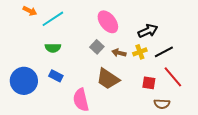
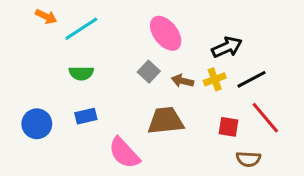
blue rectangle: (56, 76) -> (86, 116), turned -40
brown trapezoid: (108, 79) -> (166, 121), turned 140
blue circle: (24, 81) -> (37, 124), size x0.7
pink semicircle: (81, 100) -> (124, 153), turned -30

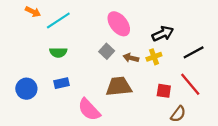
black line: (251, 79) -> (194, 52), moved
brown semicircle: (248, 159) -> (178, 114), turned -56

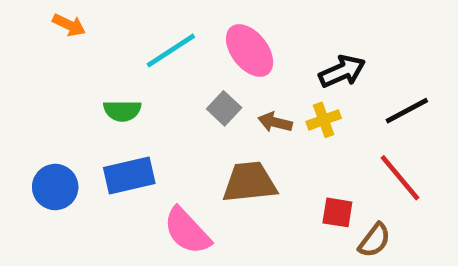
cyan line: (58, 20) -> (171, 50), moved
blue rectangle: (62, 83) -> (129, 175), size x1.5
red square: (164, 91) -> (337, 212), moved

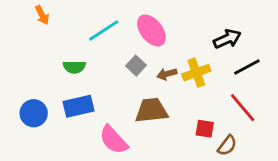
orange arrow: (69, 25) -> (42, 15), turned 36
black arrow: (342, 71) -> (227, 39), moved
yellow cross: (324, 120) -> (196, 73), size x1.4
brown arrow: (275, 122) -> (167, 74), turned -30

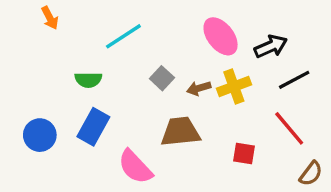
pink ellipse: (151, 30) -> (221, 36), moved
blue rectangle: (79, 106) -> (93, 127), turned -48
brown semicircle: (227, 145) -> (311, 174), moved

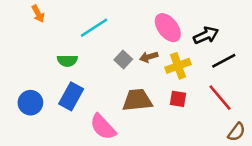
brown arrow: (199, 88) -> (149, 57), moved
red square: (244, 153) -> (178, 99), moved

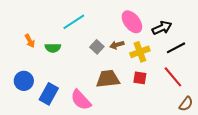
orange arrow: (38, 14) -> (30, 41), moved
blue rectangle: (71, 96) -> (49, 94), moved

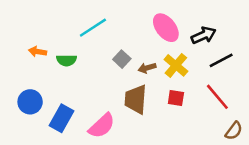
orange arrow: (30, 41) -> (38, 52), turned 128
brown arrow: (117, 45) -> (147, 68), moved
yellow cross: (140, 52) -> (176, 65), turned -30
brown trapezoid: (108, 79) -> (136, 99), turned -80
pink semicircle: (81, 100) -> (102, 126), turned -90

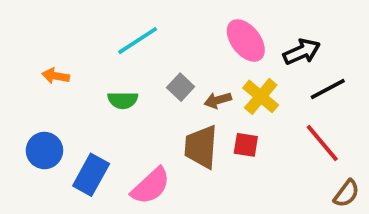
green semicircle: (67, 60) -> (123, 100), moved
red square: (176, 98) -> (246, 145), moved

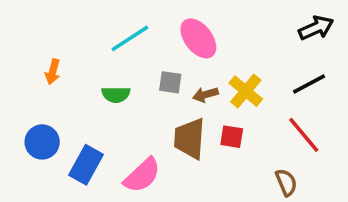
pink ellipse: (246, 41) -> (198, 38), moved
black arrow: (302, 52) -> (316, 28), moved
orange arrow: (56, 76) -> (53, 72), turned -85
gray square: (181, 87) -> (170, 82), turned -35
brown semicircle: (346, 193) -> (286, 182), moved, turned -60

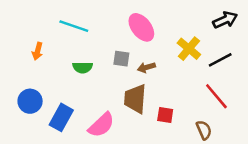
cyan line: (130, 38) -> (74, 26), moved, turned 52
yellow cross: (246, 91) -> (189, 49), moved
red square: (232, 137) -> (165, 115), moved

